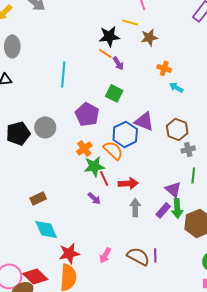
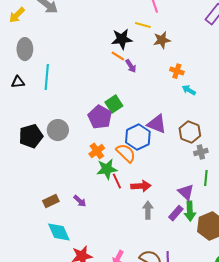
cyan line: (63, 74) -> (47, 77), moved
green square: (114, 93) -> (114, 104), moved, turned 30
purple arrow: (94, 198) -> (80, 201), moved

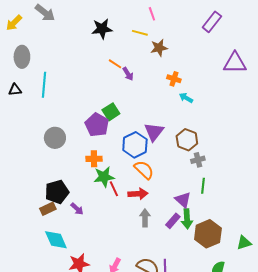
black star: (122, 39) -> (102, 29), moved
purple triangle: (157, 124) -> (154, 132), turned 45
black pentagon: (31, 136) -> (57, 192), moved
orange cross: (97, 151) -> (94, 159), turned 35
orange semicircle: (126, 153) -> (144, 170), moved

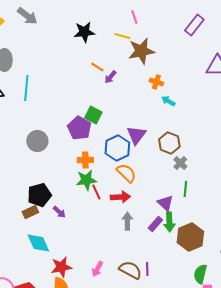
brown star: (159, 48) -> (141, 51), size x1.5
purple arrow: (128, 74) -> (110, 77), turned 72
green square: (111, 112) -> (93, 115), turned -30
orange cross: (94, 159) -> (85, 160), moved
gray cross: (198, 160) -> (180, 163), turned -32

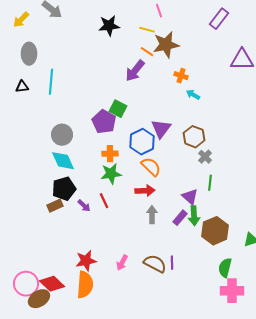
orange line: (97, 67) -> (147, 52), moved
purple arrow: (110, 77) -> (135, 71), size x1.6
red line: (96, 192) -> (104, 201), moved
cyan diamond: (38, 243) -> (63, 161), moved

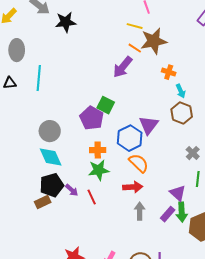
black star: (109, 26) -> (66, 22), moved
cyan arrow: (193, 95) -> (181, 91), turned -144
brown hexagon: (194, 137) -> (182, 113), moved
purple arrow: (84, 206) -> (72, 190), moved

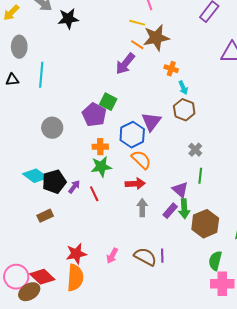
cyan diamond: (51, 157) -> (35, 176), moved, turned -30
purple arrow: (72, 190) -> (74, 187), turned -96
brown rectangle: (43, 202) -> (45, 216), moved

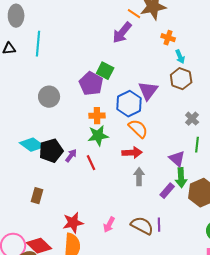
purple rectangle: (170, 211) -> (167, 191), moved
brown rectangle: (45, 216) -> (37, 196), moved, turned -49

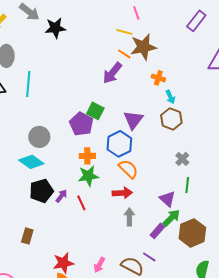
purple triangle: (148, 91) -> (133, 120), moved
cyan diamond: (32, 145) -> (31, 162), moved
green arrow: (181, 178) -> (171, 218), turned -132
purple line: (159, 225) -> (149, 257), moved, turned -56

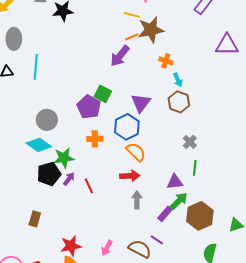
orange line: (124, 54) -> (132, 37), turned -56
green star: (88, 176) -> (64, 158), moved
purple triangle: (167, 199) -> (175, 182), turned -48

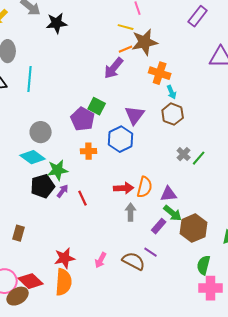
orange cross: (166, 61) -> (160, 73), size x1.5
orange semicircle: (136, 152) -> (145, 187), moved, turned 60
green line: (195, 168) -> (199, 158), moved, turned 35
green arrow: (179, 201) -> (173, 213), turned 84
brown rectangle: (35, 219) -> (19, 233), moved

